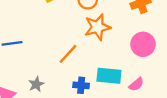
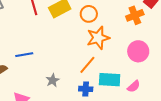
orange line: (68, 54) -> (87, 65), moved
gray star: (36, 84) -> (53, 80), moved

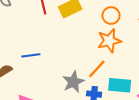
orange circle: (89, 14) -> (111, 15), moved
gray star: (53, 80) -> (73, 82), moved, size x1.5

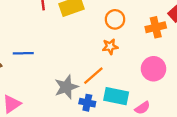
orange star: (109, 41) -> (110, 47), size x0.6

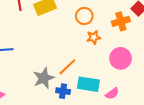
orange star: (110, 47) -> (94, 37), moved

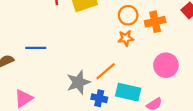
orange cross: (121, 21) -> (155, 22), moved
orange star: (94, 37) -> (126, 38), moved

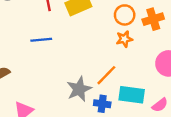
blue line: (36, 48) -> (41, 40), moved

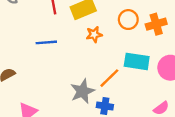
orange star: (124, 39) -> (94, 34), moved
cyan rectangle: (132, 95) -> (137, 61), moved

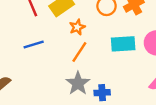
orange line: (109, 78) -> (79, 52), moved

